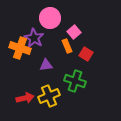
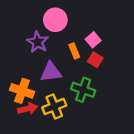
pink square: (74, 32) -> (93, 40), moved
orange cross: (20, 48) -> (22, 91), moved
purple triangle: (46, 65) -> (51, 72), size x1.5

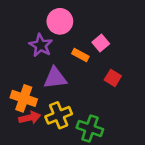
orange rectangle: (74, 51) -> (80, 55), turned -40
red square: (95, 60) -> (113, 78), moved
green cross: (83, 90) -> (90, 128), moved

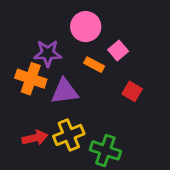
pink circle: (60, 21) -> (86, 27), moved
purple star: (41, 45) -> (48, 53), turned -30
orange cross: (24, 98) -> (31, 79), moved

